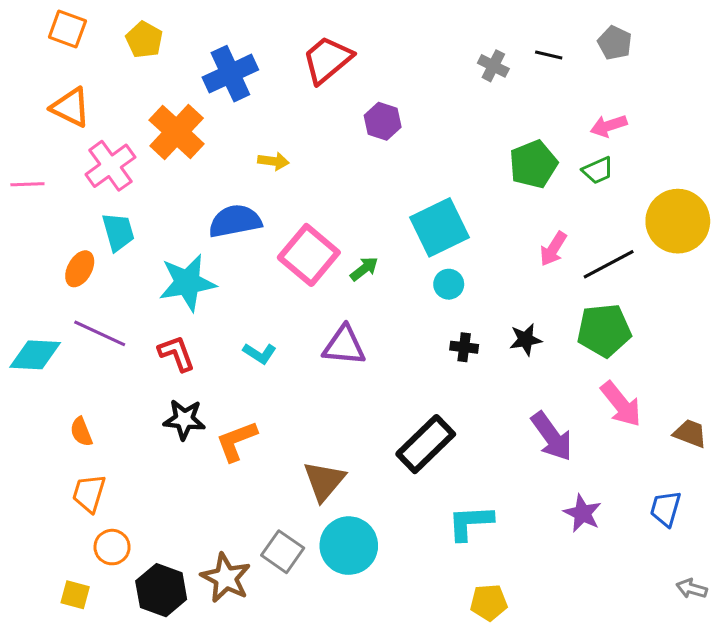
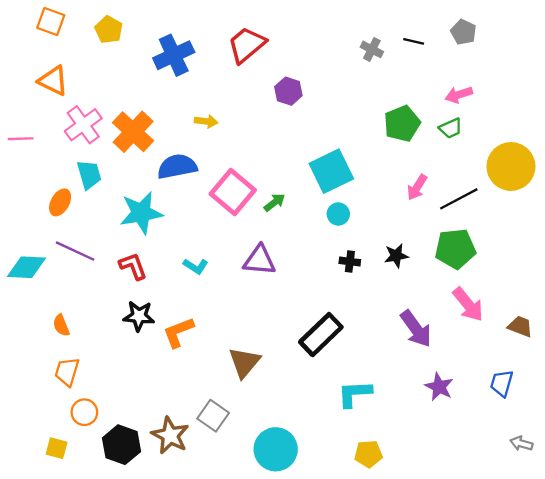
orange cross: (177, 132) -> (133, 132), moved
cyan circle: (349, 546) -> (276, 449), moved

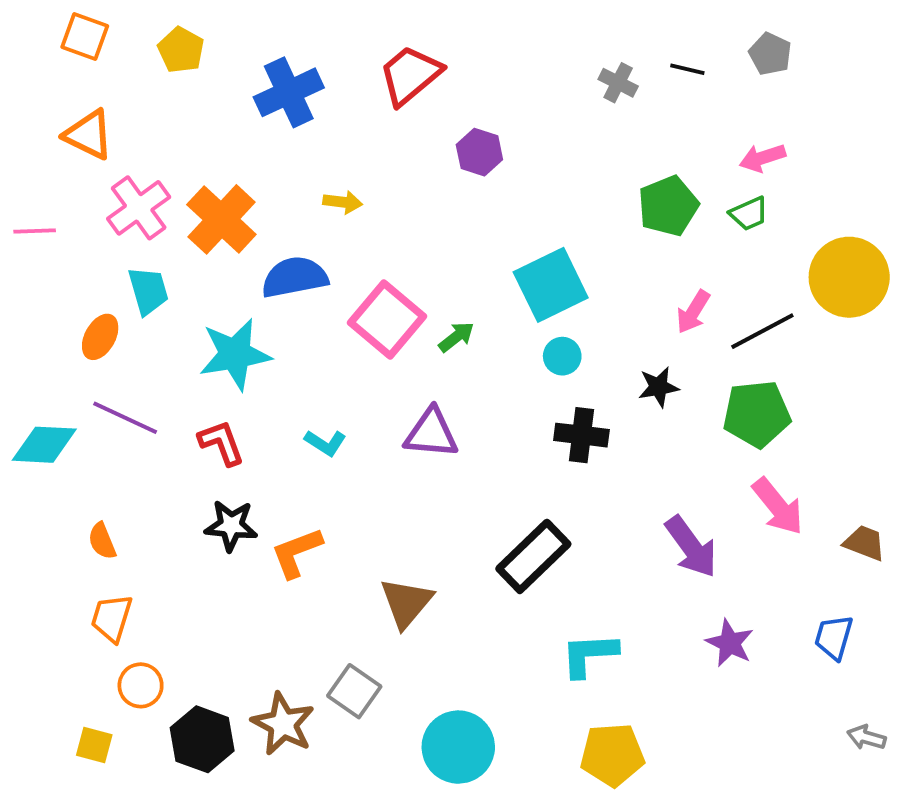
black star: (396, 256) -> (659, 387), moved
black cross: (350, 262) -> (581, 435), size x1.5
yellow pentagon: (368, 454) -> (612, 755), size x1.4

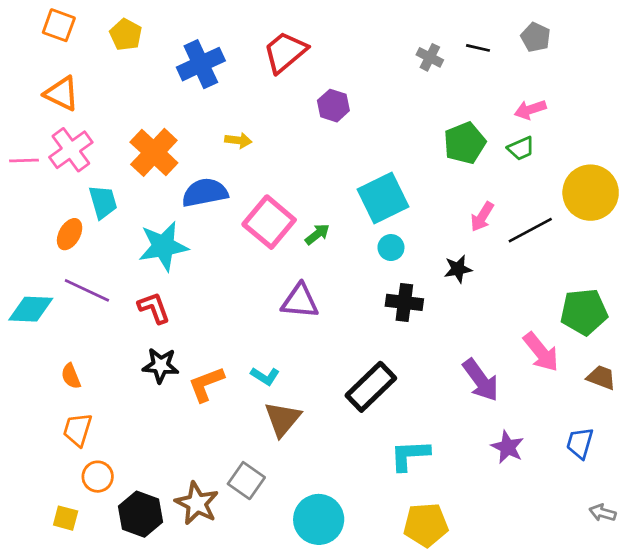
pink cross: (139, 208) -> (71, 150), moved
green pentagon: (757, 414) -> (584, 312), moved
cyan L-shape: (325, 443) -> (265, 376), moved

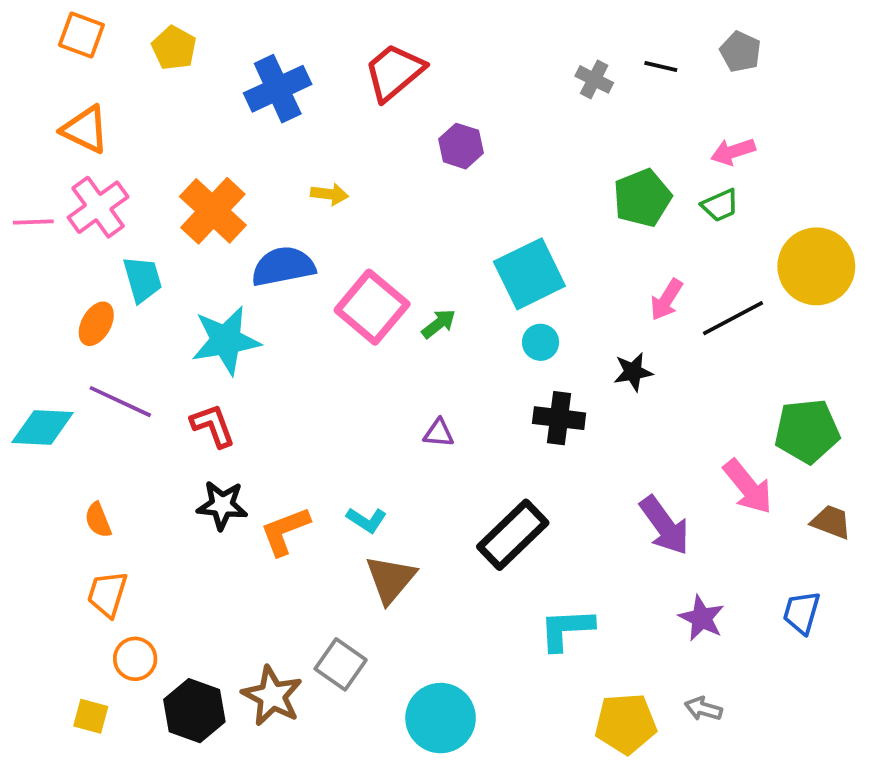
purple triangle: (300, 301) -> (439, 433), moved, size x0.6
gray arrow: (603, 513) -> (703, 709), moved
yellow pentagon: (426, 525) -> (626, 724), moved

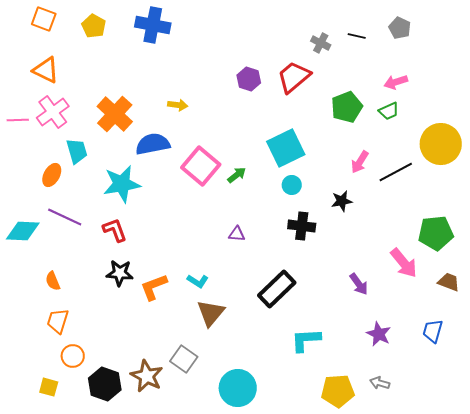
red trapezoid: (394, 72) -> (294, 77), moved
blue cross: (278, 89) -> (153, 25), moved, turned 36
purple arrow: (665, 526) -> (359, 284), size x0.7

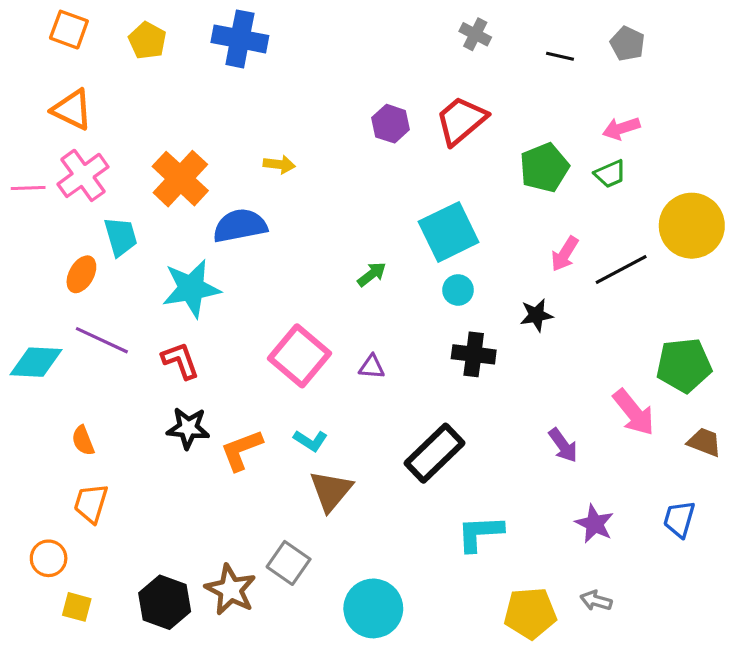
gray cross: (321, 43) -> (475, 34), moved
pink square: (201, 166) -> (300, 356), moved
orange circle: (73, 356) -> (49, 558), moved

